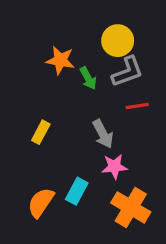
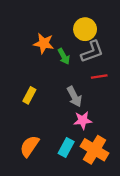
cyan rectangle: (77, 191) -> (66, 147), moved

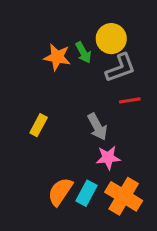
green arrow: (64, 56) -> (83, 52), moved
orange semicircle: (29, 146) -> (60, 192), moved

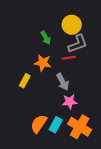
green arrow: (83, 52) -> (46, 38), moved
orange star: (57, 57) -> (43, 63), moved
red line: (130, 100) -> (69, 58), moved

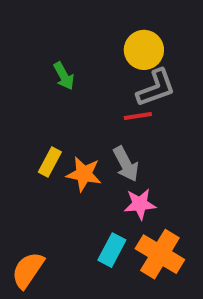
green arrow: (46, 38) -> (64, 76), moved
orange star: (43, 63) -> (84, 174), moved
orange semicircle: (39, 124) -> (28, 270), moved

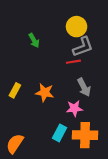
yellow rectangle: (50, 162) -> (15, 90), moved
gray arrow: (126, 164) -> (84, 87), moved
orange cross: (160, 254) -> (85, 135), turned -30

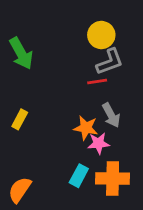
green arrow: (34, 40) -> (21, 53), moved, size x1.6
orange star: (45, 93) -> (86, 128), moved

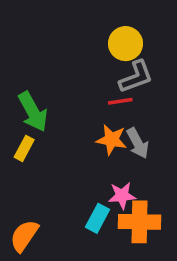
green arrow: (21, 53) -> (33, 112), moved
orange star: (86, 128) -> (112, 140), moved
pink star: (98, 143) -> (122, 196), moved

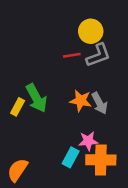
red line: (120, 101) -> (72, 55), moved
green arrow: (33, 112) -> (36, 98), moved

